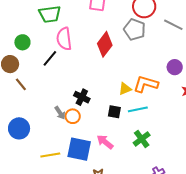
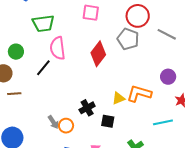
brown line: (21, 84) -> (14, 94), turned -56
black cross: (82, 97) -> (87, 108), moved, turned 35
cyan line: (138, 109) -> (163, 122), moved

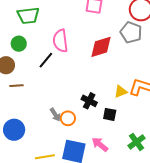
green trapezoid: (43, 23) -> (28, 16), moved
red diamond: (98, 54) -> (101, 47), turned 35
black cross: (87, 108) -> (89, 101), turned -35

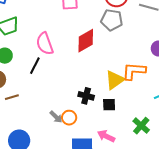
yellow triangle: (121, 92) -> (115, 80), size x1.5

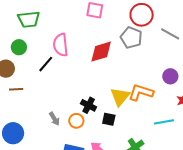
yellow triangle: (115, 80) -> (120, 97), turned -30
orange circle: (69, 118) -> (76, 121), moved

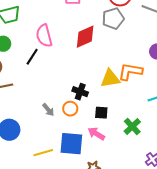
gray pentagon: (131, 38) -> (113, 19), turned -30
yellow triangle: (120, 97) -> (110, 79), turned 50
black square: (109, 119) -> (101, 113), moved

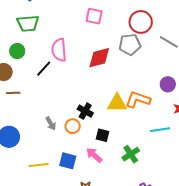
blue square: (71, 144) -> (68, 161), size x0.7

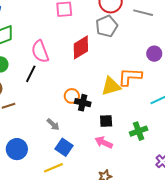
orange circle: (73, 126) -> (72, 96), moved
green cross: (131, 154) -> (139, 131), turned 30
blue square: (68, 161) -> (64, 147), moved, turned 36

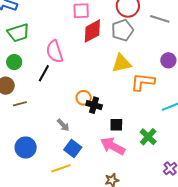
red diamond: (81, 47) -> (92, 31), moved
yellow triangle: (111, 86) -> (121, 63), moved
green cross: (139, 131) -> (148, 137), turned -30
pink arrow: (104, 142) -> (113, 146), size x1.4

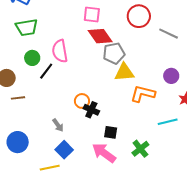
gray pentagon: (122, 30) -> (114, 53), moved
red diamond: (92, 31) -> (100, 36), turned 75
green circle: (14, 62) -> (32, 58), moved

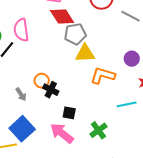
gray arrow: (58, 125) -> (21, 94), moved
blue square: (64, 150) -> (22, 129), size x1.4

